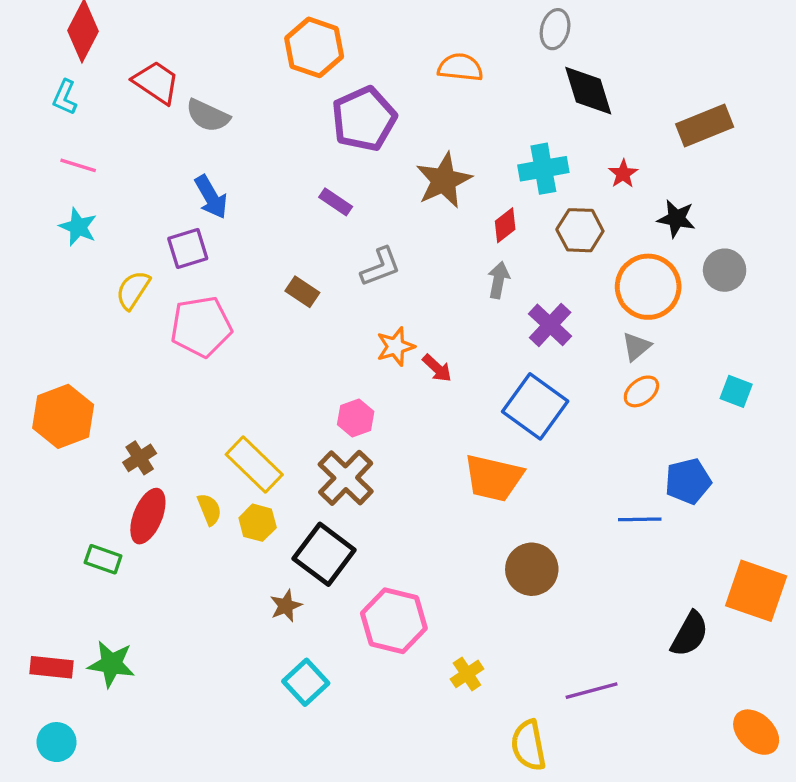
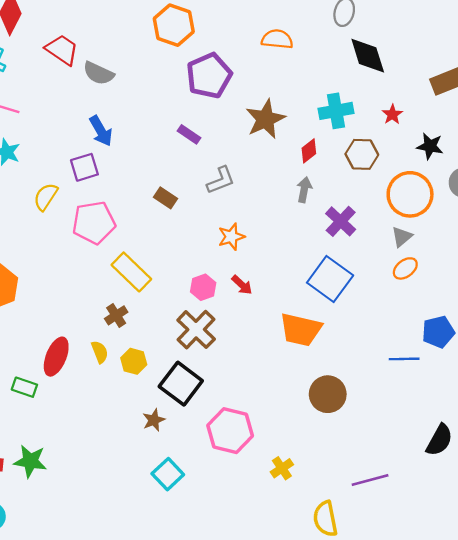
red arrow: (437, 368) -> (242, 285), moved
brown cross: (140, 458) -> (116, 315), moved
yellow rectangle: (254, 465) -> (131, 272), moved

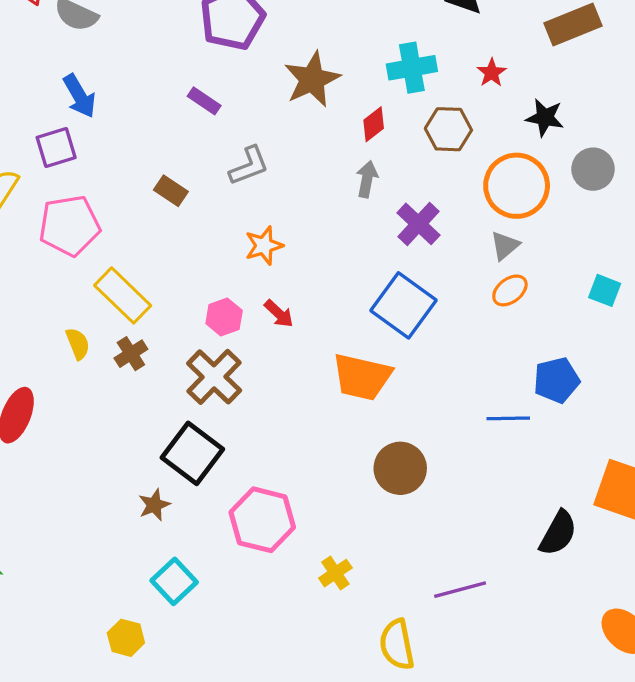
brown cross: (116, 315) -> (131, 354), moved
yellow semicircle: (100, 352) -> (78, 344), moved
yellow hexagon: (134, 361) -> (126, 638), moved

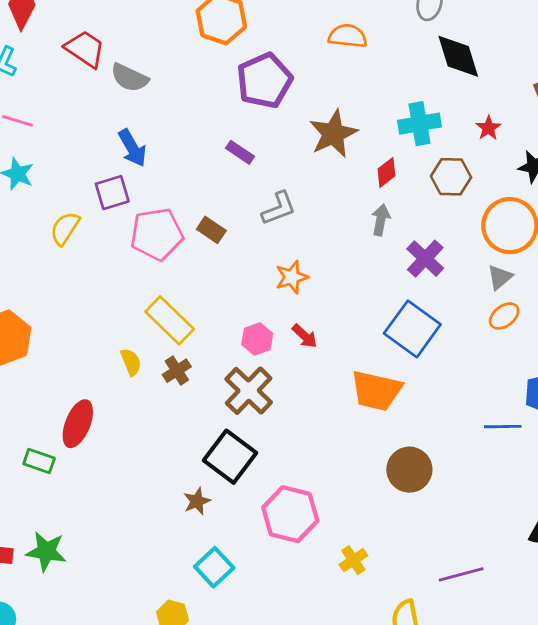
pink pentagon: (69, 226) -> (157, 234), moved

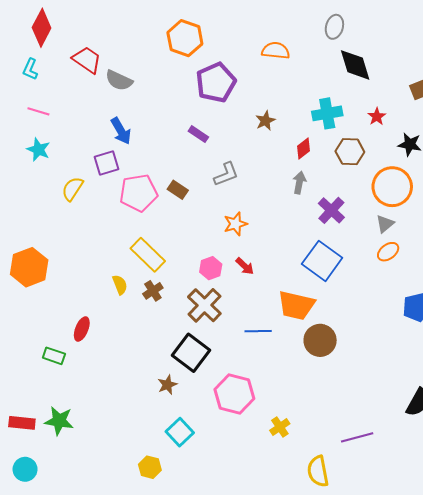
brown star: (333, 134) -> (265, 121), size x0.6
red ellipse: (78, 424) -> (82, 329), size x0.7
blue line: (503, 427) -> (258, 331), moved
brown circle: (409, 470) -> (320, 340), moved

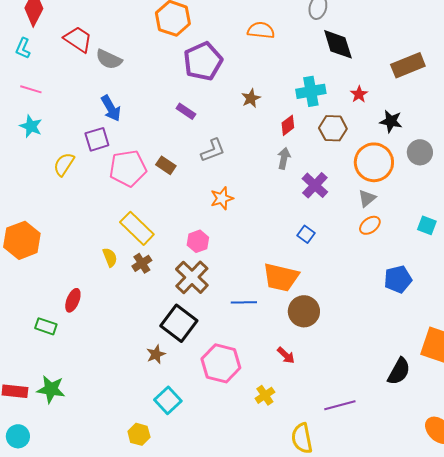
blue square: (322, 261) -> (306, 234), size x0.5
red arrow: (245, 266) -> (286, 355), moved

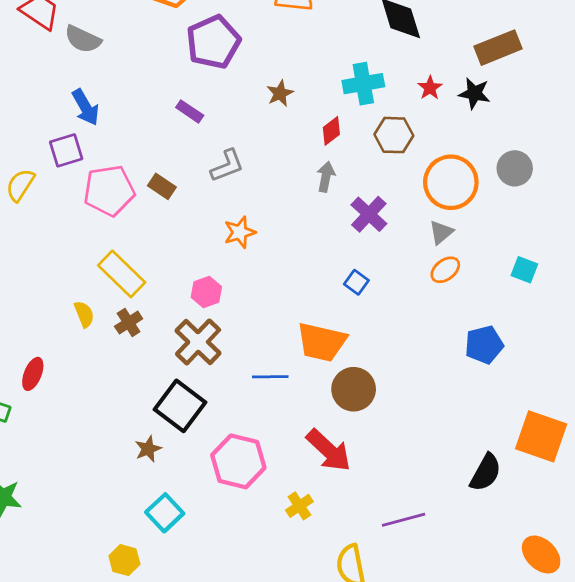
black star: (391, 121) -> (474, 93), moved
red arrow: (286, 355) -> (329, 450), size x1.8

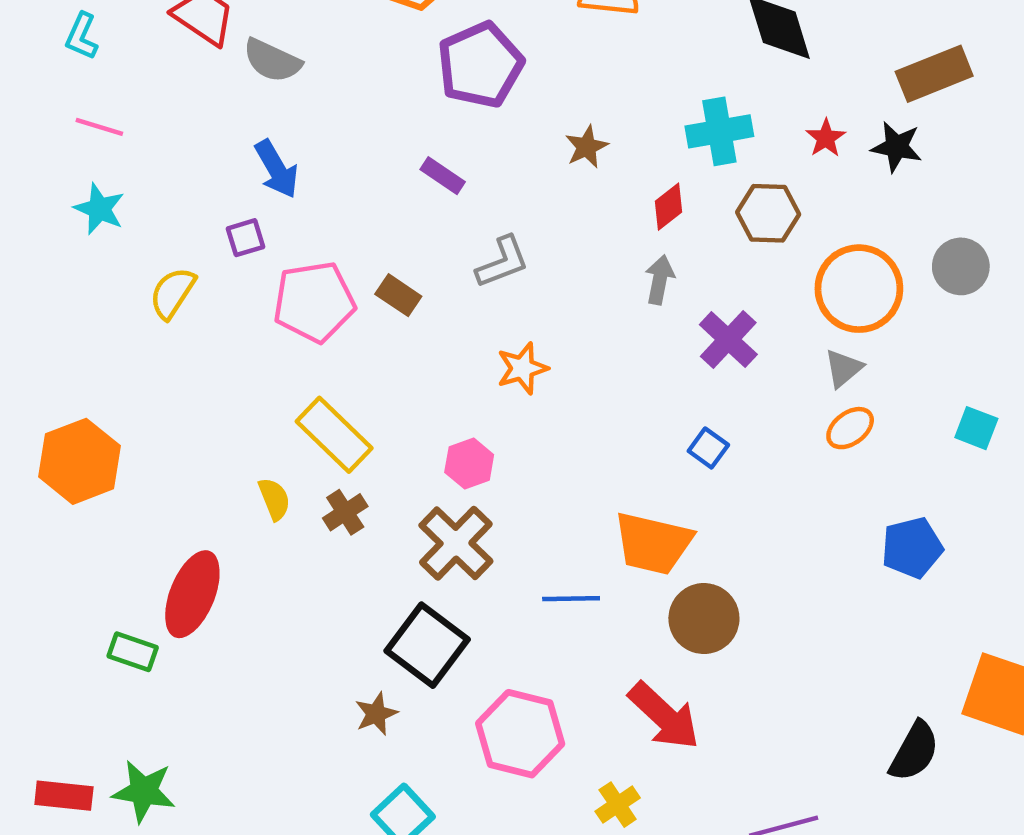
purple square: (66, 150) -> (246, 238), size x0.7
red ellipse: (33, 374) -> (192, 594), size x1.6

